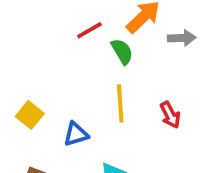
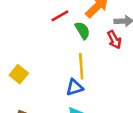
red arrow: (170, 115) -> (114, 40), moved
blue triangle: (76, 134) -> (75, 87), moved

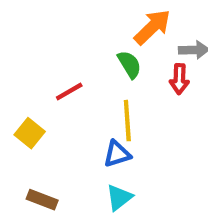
red line: (60, 16) -> (69, 91), moved
red arrow: (114, 40) -> (179, 79), turned 30

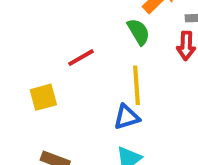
yellow square: (30, 133) -> (43, 97), turned 36

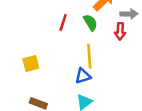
red line: (81, 58) -> (63, 23), moved, turned -42

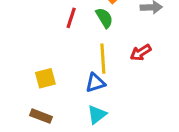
red arrow: (120, 31) -> (141, 53), moved, turned 56
yellow square: (31, 64) -> (45, 78), moved

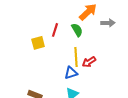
red arrow: (141, 53) -> (89, 62), moved
yellow square: (45, 78) -> (38, 43), moved

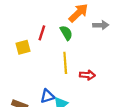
red arrow: (89, 62) -> (87, 75), moved, turned -144
blue triangle: (71, 73) -> (47, 96), moved

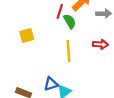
red line: (42, 33) -> (60, 11), moved
red arrow: (87, 75) -> (100, 44), moved

